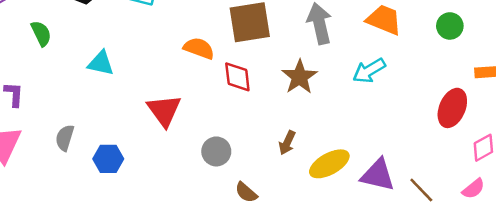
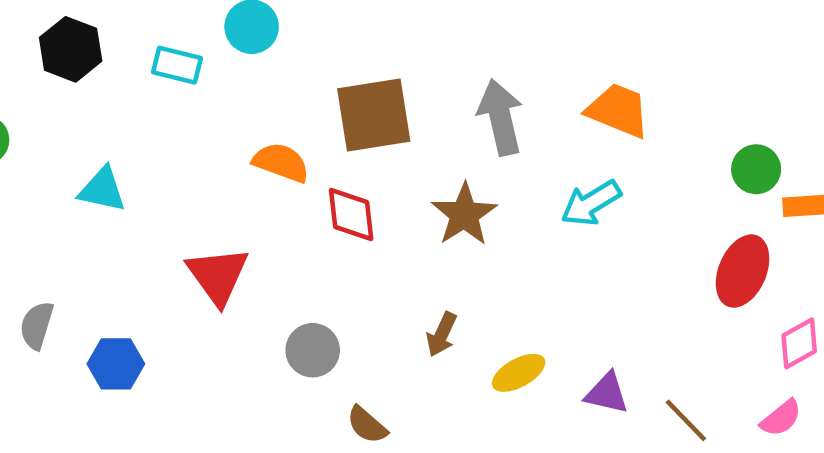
green circle: (450, 26) -> (756, 169), moved
yellow ellipse: (329, 164) -> (519, 373), size x0.7
purple triangle: (378, 175) -> (607, 393), size x0.7

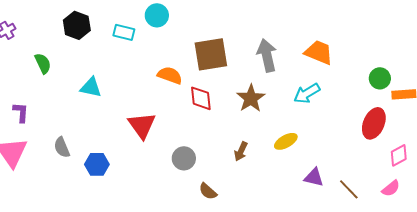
gray semicircle: (37, 325) -> (62, 147), turned -40
yellow ellipse: (519, 373) -> (286, 141), moved

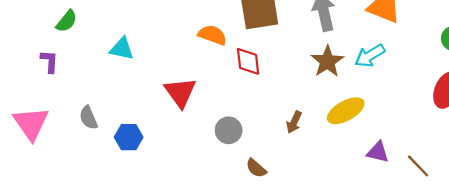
green semicircle: (43, 63) -> (67, 21), turned 65
brown star: (251, 98) -> (327, 61), moved
purple L-shape: (21, 112) -> (49, 61), moved
yellow ellipse: (286, 141) -> (346, 111), size x1.4

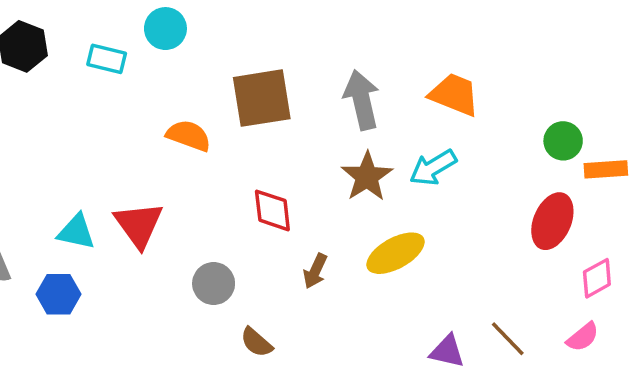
cyan triangle: (122, 49) -> (76, 232), moved
red diamond: (248, 61) -> (272, 210), moved
purple triangle: (378, 152) -> (447, 351), moved

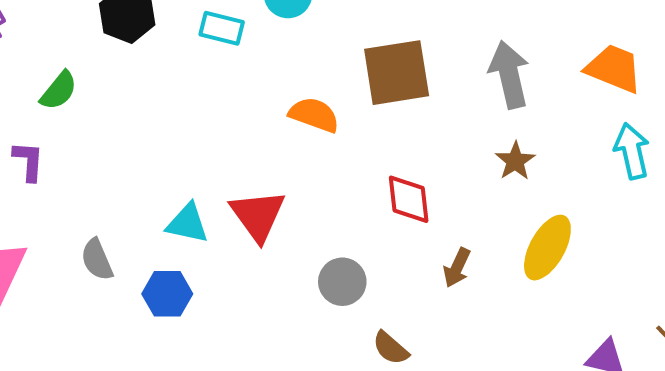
cyan arrow: (433, 168) -> (632, 151), moved, turned 108
brown star: (367, 177) -> (515, 161), size x0.7
yellow ellipse: (395, 253) -> (547, 248), turned -32

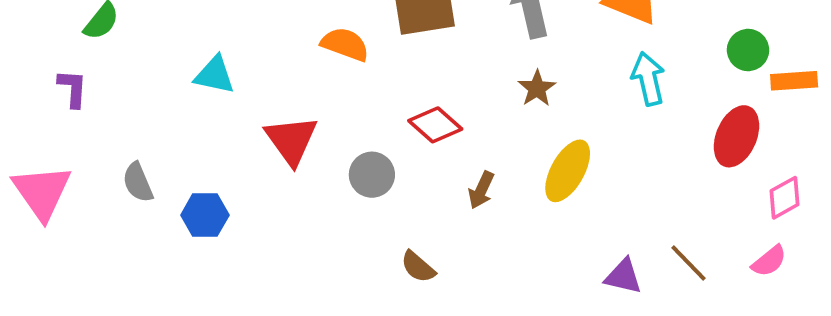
red diamond: (409, 199) -> (435, 125), turned -42
cyan triangle: (187, 223) -> (215, 75), moved
gray circle: (342, 282) -> (372, 175), moved

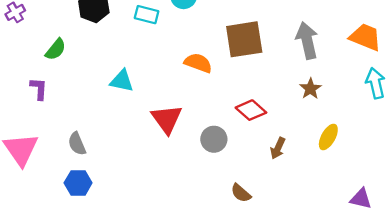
yellow ellipse: (568, 171) -> (328, 137), size x0.7
blue hexagon: (205, 215) -> (78, 183), moved

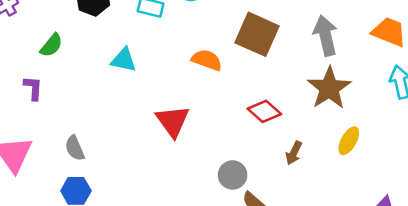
brown square: (244, 39) -> (257, 34), turned 33
cyan triangle: (122, 81) -> (124, 60), moved
brown star: (310, 89) -> (329, 88), size x1.8
gray circle: (214, 139) -> (233, 175), moved

